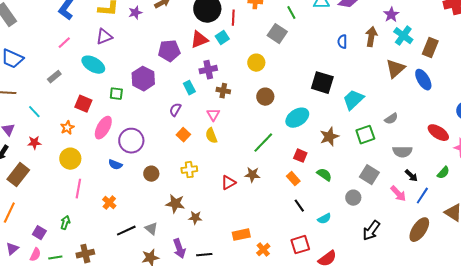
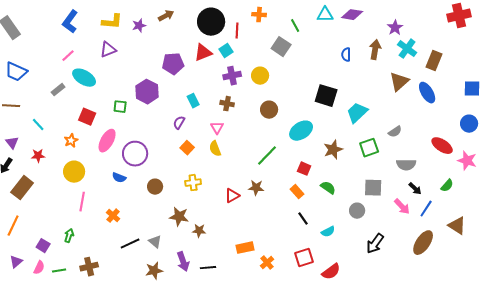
cyan ellipse: (93, 65) -> (84, 78), moved
purple cross: (208, 70) -> (232, 76), moved
gray square: (369, 175) -> (373, 188), turned -30

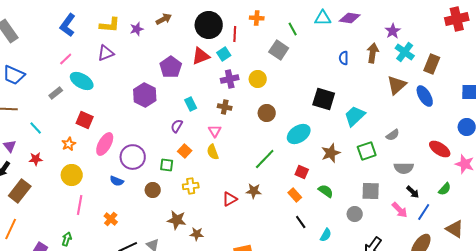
purple pentagon: (173, 64) -> (171, 67), turned -30
green square: (120, 107) -> (167, 165), moved
cyan semicircle: (328, 232) -> (326, 235), turned -32

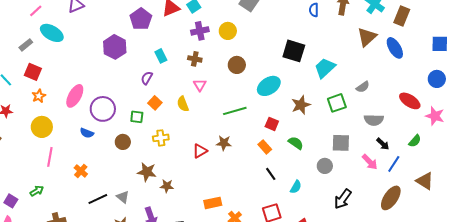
red square: (85, 120) -> (33, 72), moved
pink triangle: (215, 131) -> (200, 85), moved
green line: (265, 159) -> (235, 111), turned 30
green arrow: (67, 239) -> (37, 191), turned 40

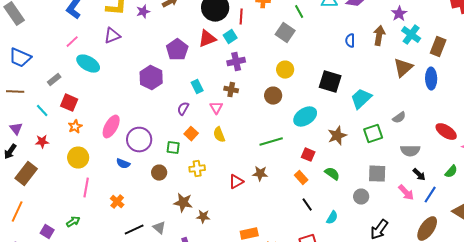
yellow circle: (228, 31) -> (285, 70), moved
gray rectangle: (26, 45) -> (54, 80), moved
blue ellipse: (395, 48) -> (431, 79), turned 30
pink triangle: (200, 85) -> (216, 108), moved

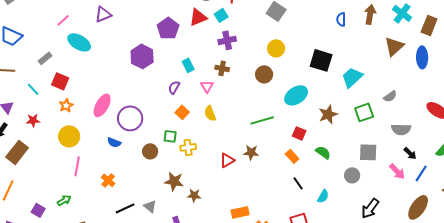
green square: (173, 148) -> (170, 136), moved

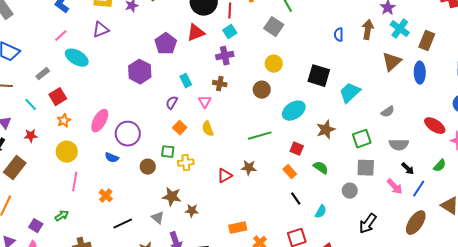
cyan square: (221, 15) -> (230, 32), moved
red square: (60, 81) -> (58, 97), turned 36
green square: (364, 112) -> (362, 139), moved
gray triangle: (150, 206) -> (158, 218), moved

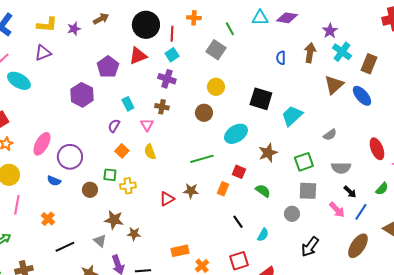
purple cross: (225, 56) -> (167, 79), turned 30
blue ellipse: (420, 73) -> (362, 96), turned -40
red ellipse: (435, 126) -> (377, 149), turned 35
orange rectangle: (290, 172) -> (223, 189), moved, turned 64

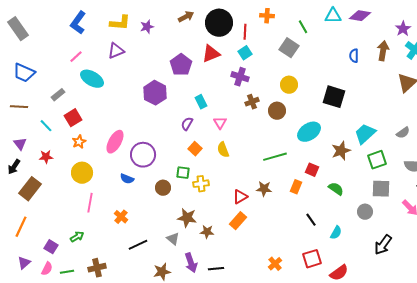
brown arrow: (101, 19) -> (186, 17), moved
brown cross: (162, 107) -> (252, 102), moved, turned -32
cyan trapezoid: (292, 116) -> (365, 134), moved
orange rectangle: (180, 251) -> (238, 221), moved, turned -36

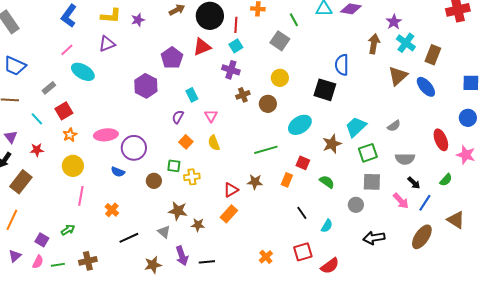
blue semicircle: (354, 56) -> (342, 65), moved, size x1.5
pink ellipse: (115, 142) -> (106, 135), turned 55
black arrow: (383, 245) -> (374, 238), turned 45

